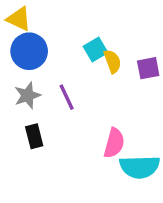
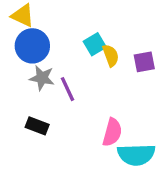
gray star: (27, 95) -> (42, 78), moved, turned 30
black rectangle: (34, 136) -> (37, 126), turned -55

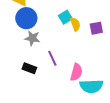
purple line: (68, 89) -> (52, 58), moved

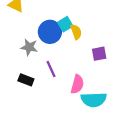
blue circle: (26, 18) -> (50, 32), moved
purple square: (96, 28) -> (99, 54), moved

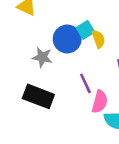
purple line: (51, 69) -> (85, 83), moved
black rectangle: (26, 80) -> (38, 96), size x1.6

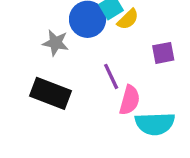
yellow semicircle: (98, 39) -> (128, 19), turned 66

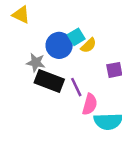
black rectangle: (50, 93) -> (49, 81), moved

